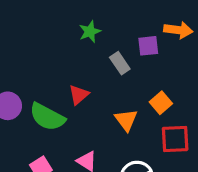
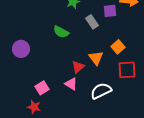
red triangle: (79, 95) -> (78, 67), moved
green semicircle: (47, 117) -> (61, 32), moved, size x0.7

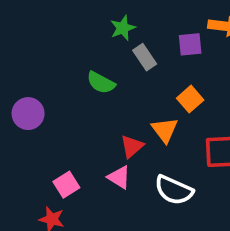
gray rectangle: (92, 22) -> (145, 57), moved
orange square: (118, 47) -> (190, 99), moved
white semicircle: (101, 91) -> (174, 190), turned -130

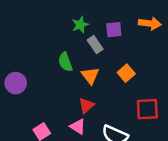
purple square: (190, 44) -> (114, 30), moved
green semicircle: (101, 83) -> (65, 62), turned 42
orange triangle: (165, 130) -> (90, 76), moved

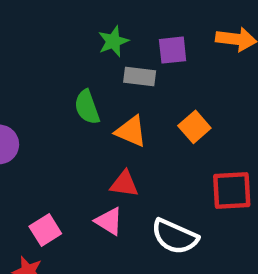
gray rectangle: (95, 45) -> (140, 76), turned -49
orange triangle: (90, 76) -> (131, 131), turned -30
red triangle: (86, 105) -> (124, 184), turned 49

